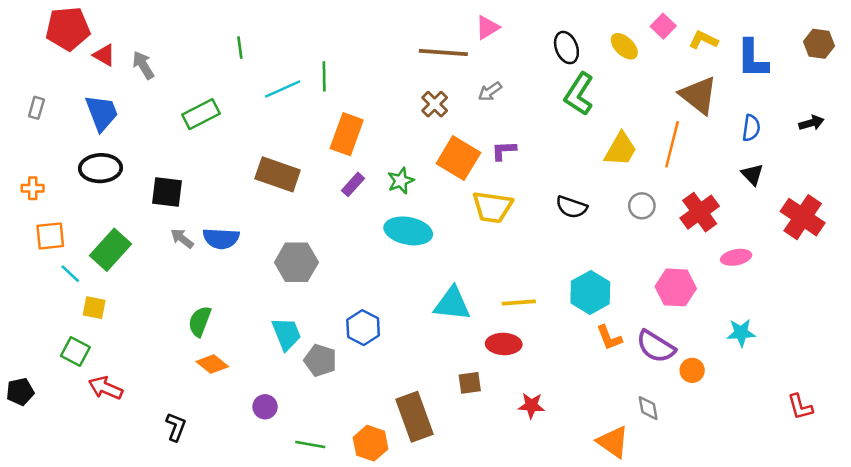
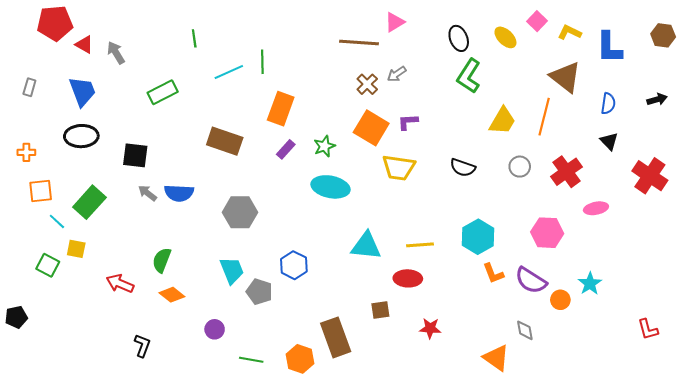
brown cross: (435, 104) -> (367, 84), moved
cyan star: (741, 333) -> (590, 284), moved, turned -30
green square: (75, 352) -> (48, 265), moved
red arrow: (106, 388) -> (120, 284), moved

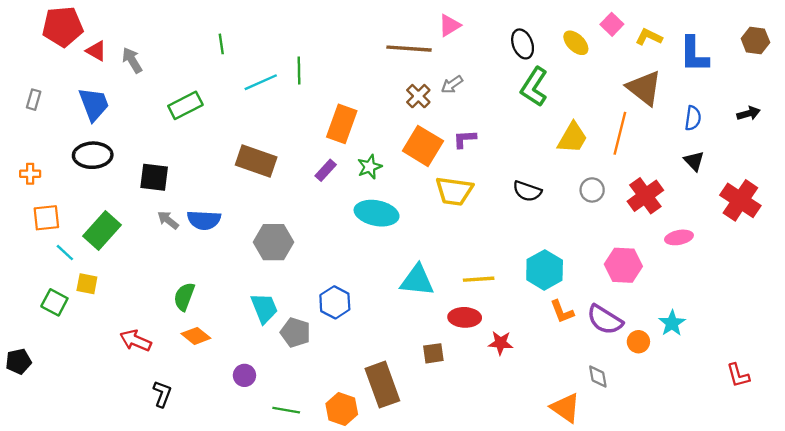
orange rectangle: (281, 109) -> (342, 124), moved
red arrow: (120, 284) -> (136, 341), moved
red star: (430, 328) -> (501, 343), moved

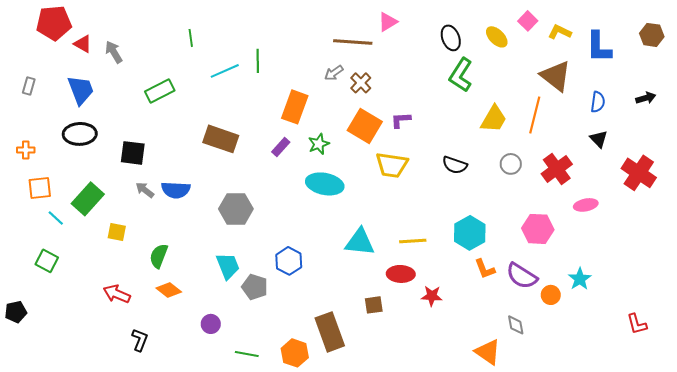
gray arrow: (452, 85) -> (334, 73), moved
yellow square: (87, 284) -> (117, 232), moved

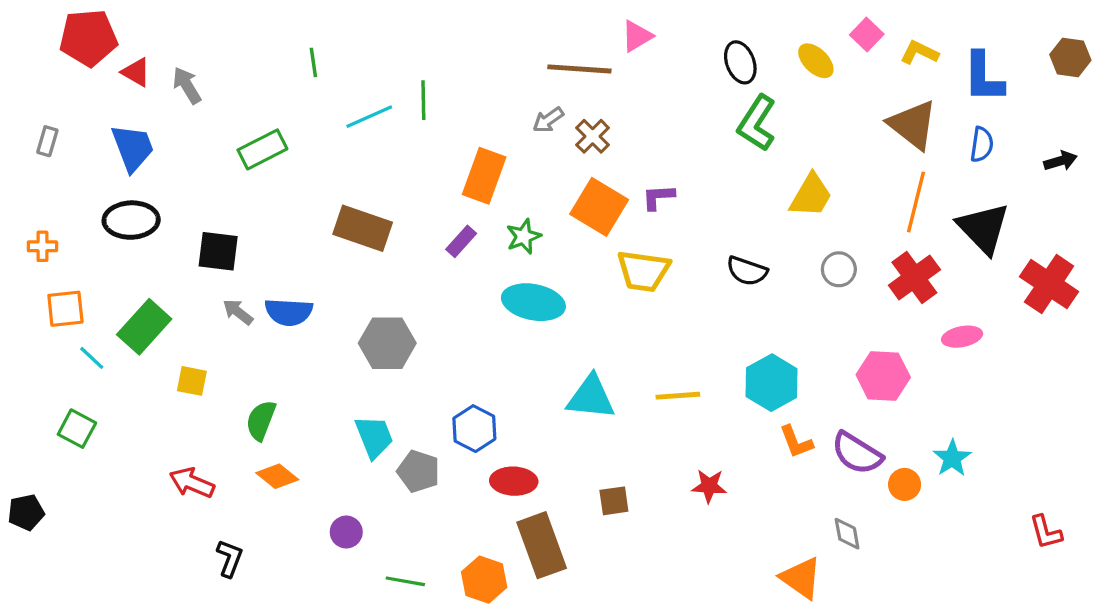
blue semicircle: (598, 102) -> (982, 144), moved
orange line: (535, 115) -> (916, 202), moved
black triangle: (599, 139) -> (983, 228), size x1.8
red ellipse: (401, 274) -> (514, 481), moved

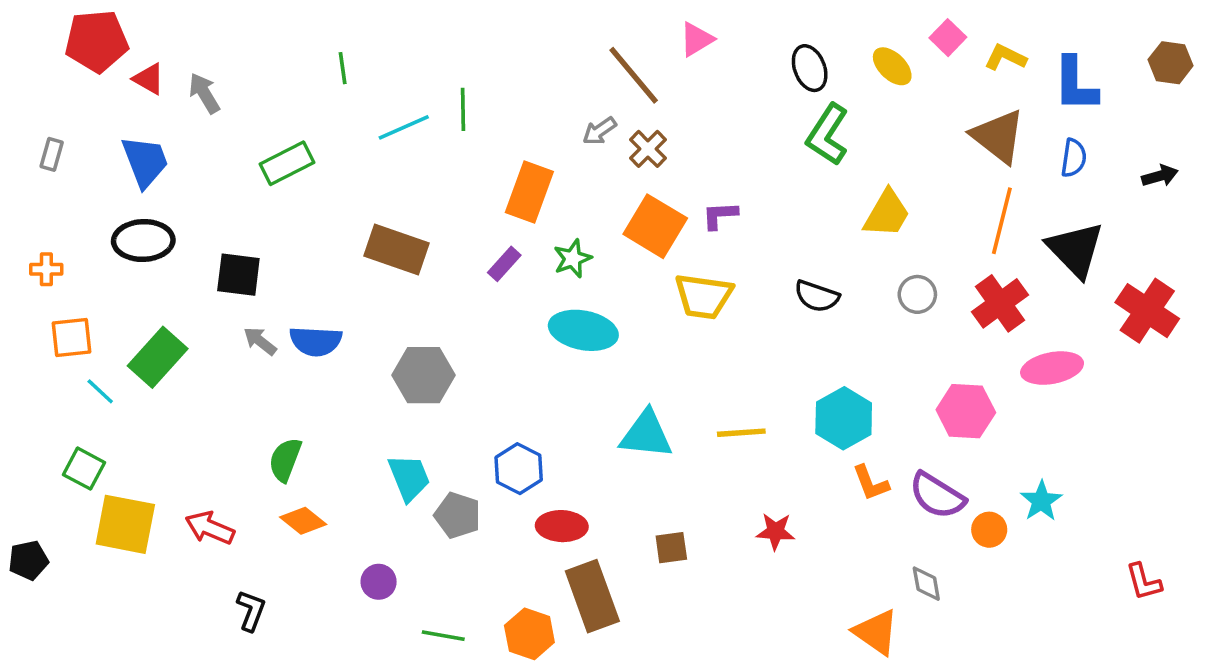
brown line: (579, 69) -> (634, 75), turned 46
pink ellipse: (962, 337) -> (1052, 368), size x1.4
yellow square: (192, 381) -> (125, 524), moved, size x1.8

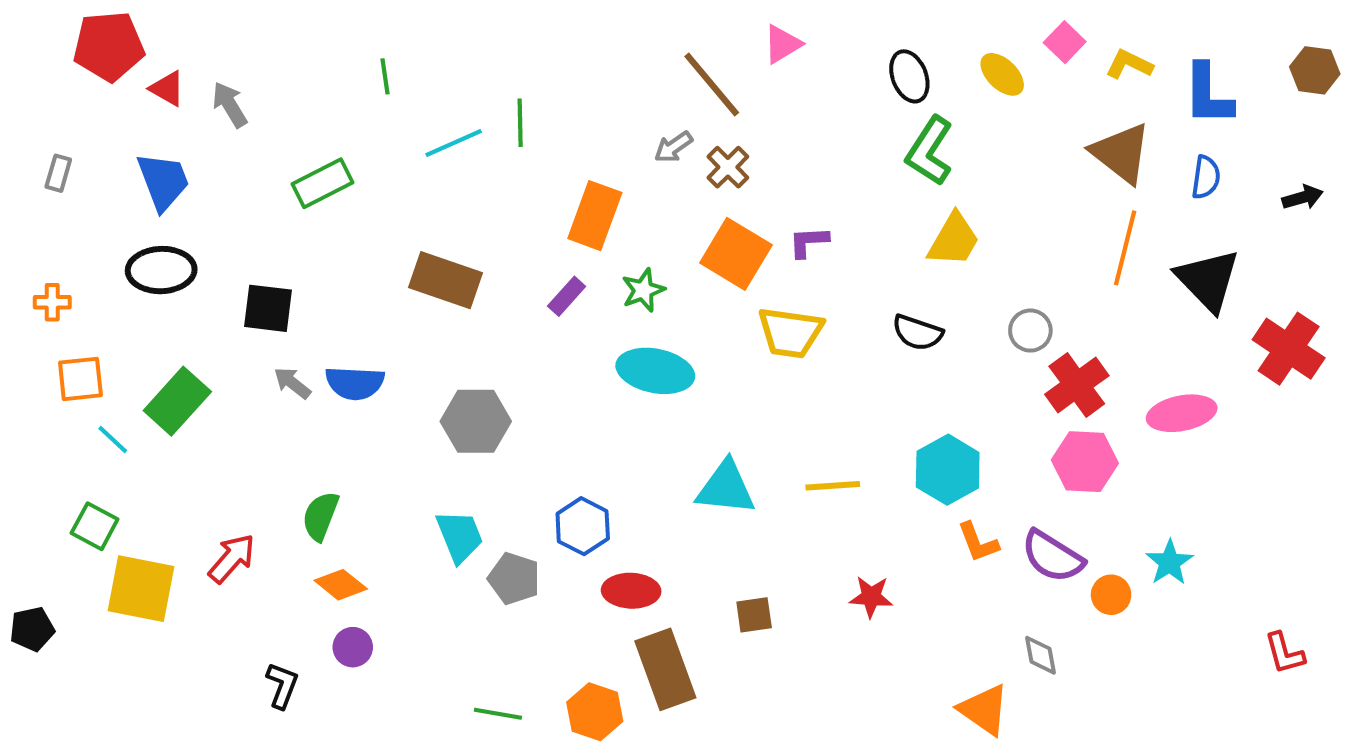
yellow trapezoid: (887, 214) -> (954, 240), moved
red cross: (1000, 303) -> (1077, 385), moved
red arrow: (210, 528) -> (232, 558), moved, turned 108
purple circle: (379, 582) -> (353, 647), moved

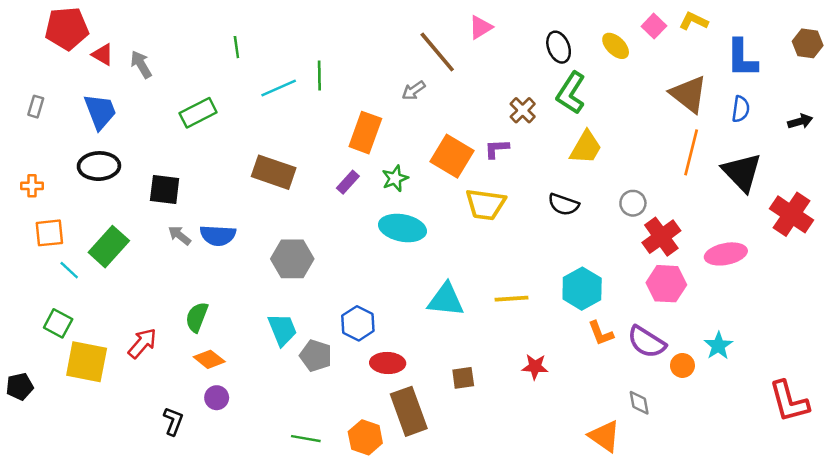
yellow L-shape: (1129, 64) -> (694, 21), moved
brown cross: (728, 167) -> (523, 110), moved
red L-shape: (1285, 653) -> (789, 401), size x1.6

